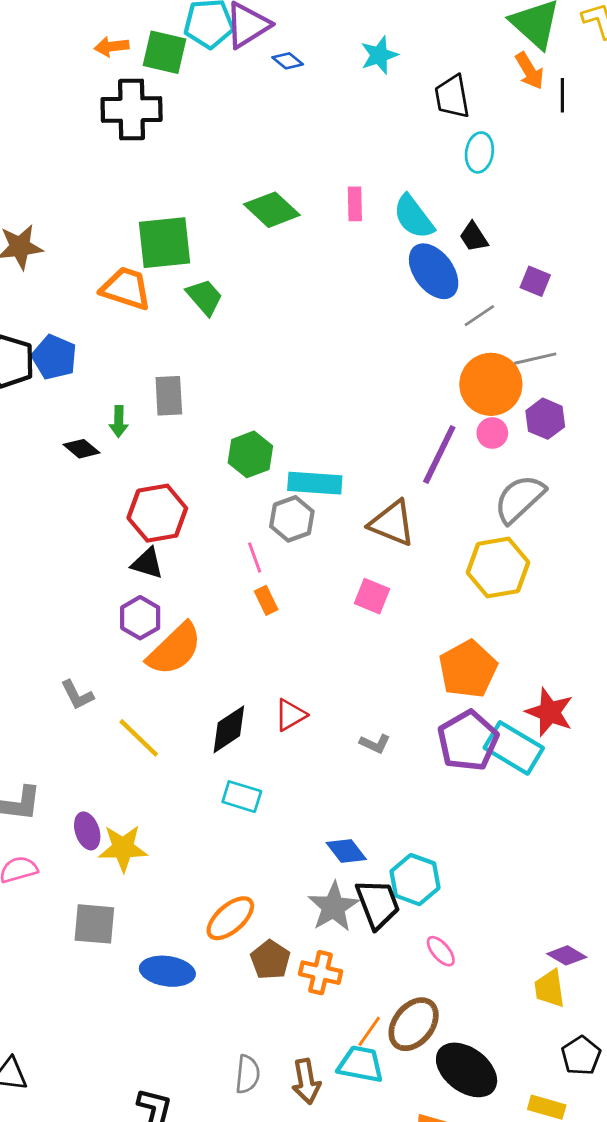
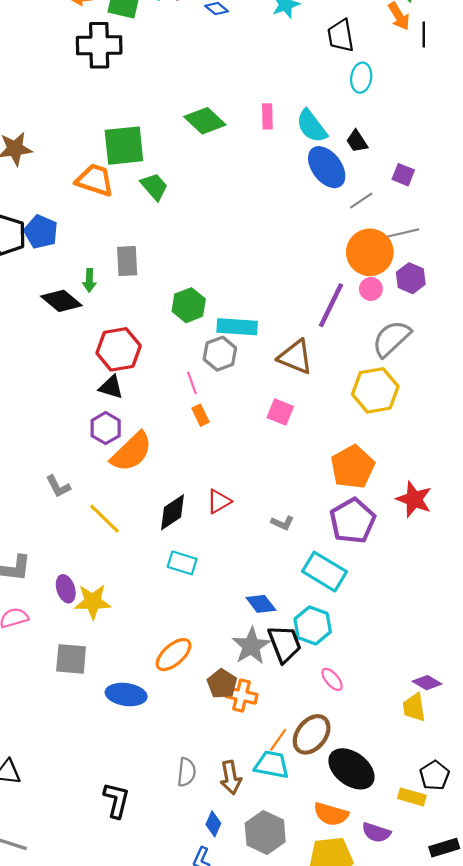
black diamond: (81, 449) -> (61, 301), size x1.5
cyan rectangle: (514, 748) -> (325, 572), moved
brown pentagon: (270, 960) -> (222, 684), moved
black pentagon: (581, 1056) -> (435, 775), moved

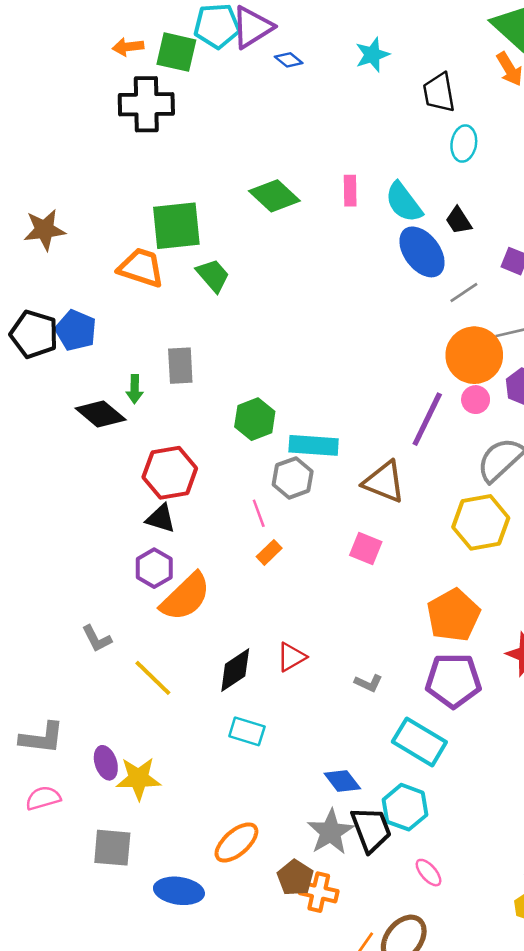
orange rectangle: (201, 415) -> (269, 552), turned 72
purple pentagon: (353, 521) -> (453, 680), turned 30

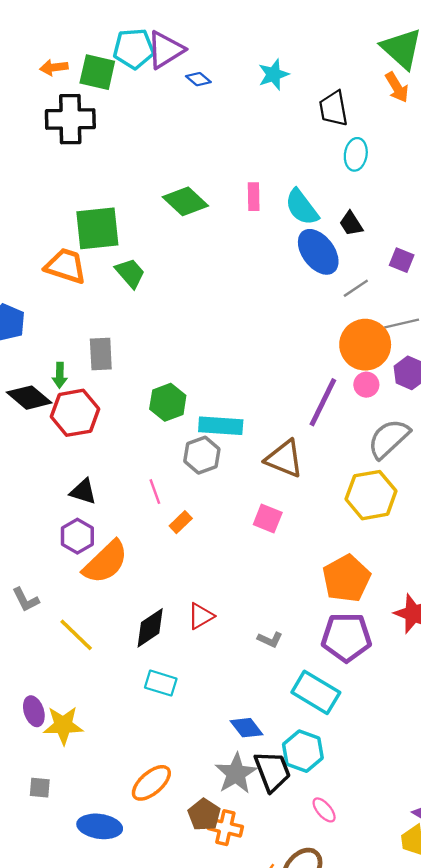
red hexagon: (170, 473) -> (75, 413), moved
pink line: (259, 513) -> (155, 492), moved
gray square: (112, 848) -> (40, 788), size x0.6

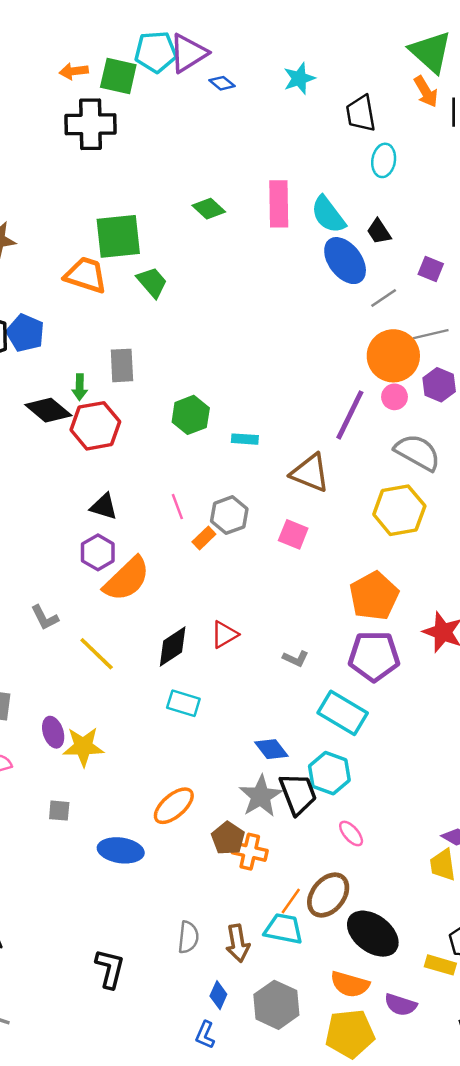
pink rectangle: (254, 197) -> (279, 204), size x1.6
green diamond: (185, 201) -> (209, 209), size x0.7
cyan rectangle: (221, 426) -> (245, 439), size x0.6
gray semicircle: (389, 439) -> (417, 452), turned 72
gray hexagon: (202, 455) -> (229, 515), moved

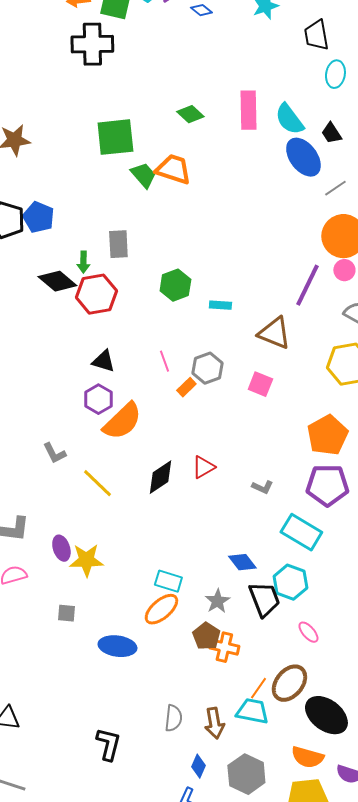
orange trapezoid: (86, 275) -> (173, 169), moved
cyan rectangle: (183, 703) -> (168, 581), moved
gray star: (261, 796) -> (217, 601), moved, size x0.7

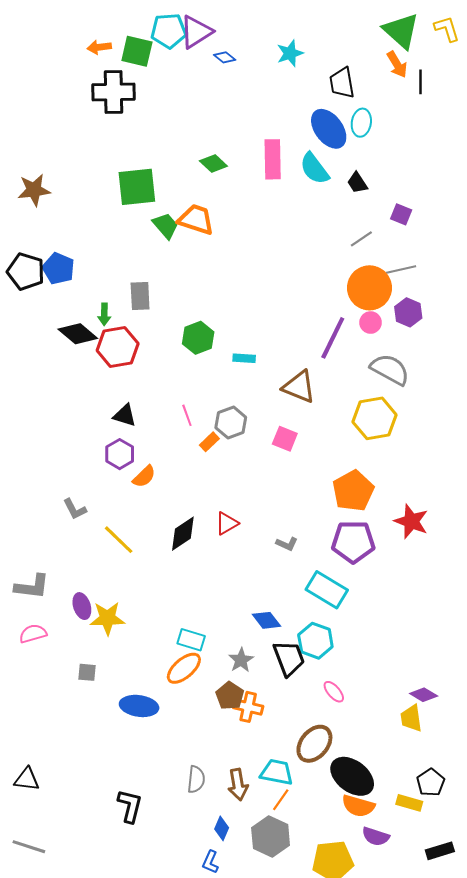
blue ellipse: (303, 157) -> (329, 129), moved
orange semicircle: (122, 421) -> (144, 477), size x0.6
orange line: (258, 688) -> (281, 800), moved
orange semicircle: (307, 757) -> (358, 806), moved

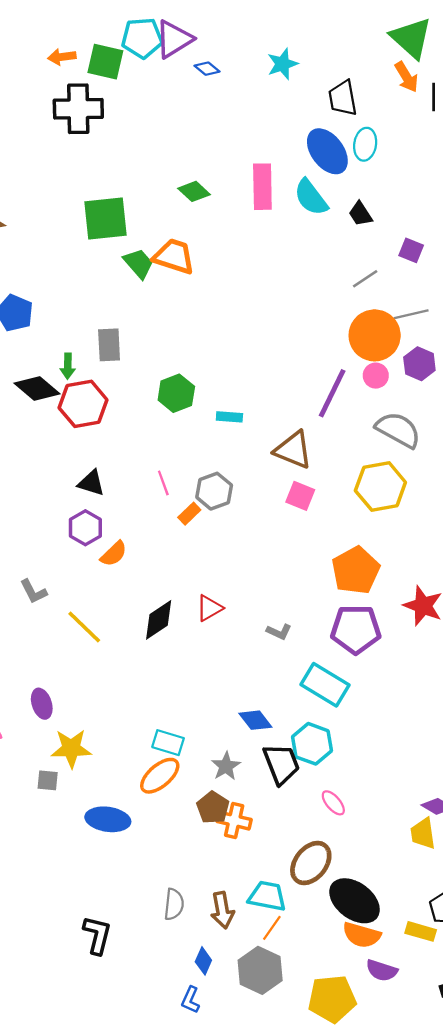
pink square: (285, 439) -> (300, 496), moved
yellow star: (107, 618) -> (71, 749), moved

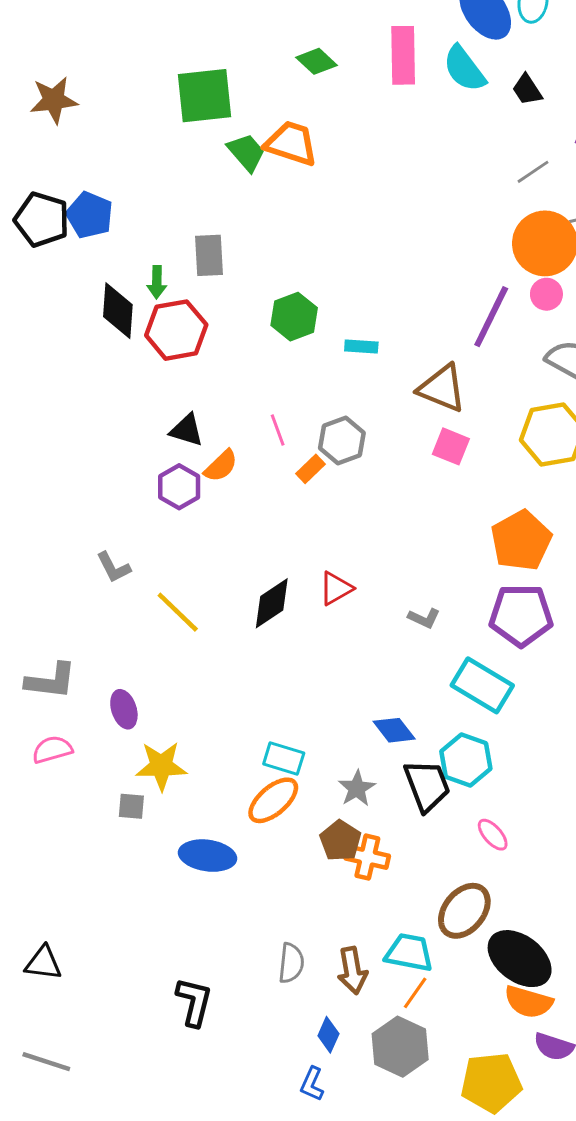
black diamond: (37, 389) -> (118, 311), turned 54
orange semicircle: (114, 554) -> (221, 466), moved

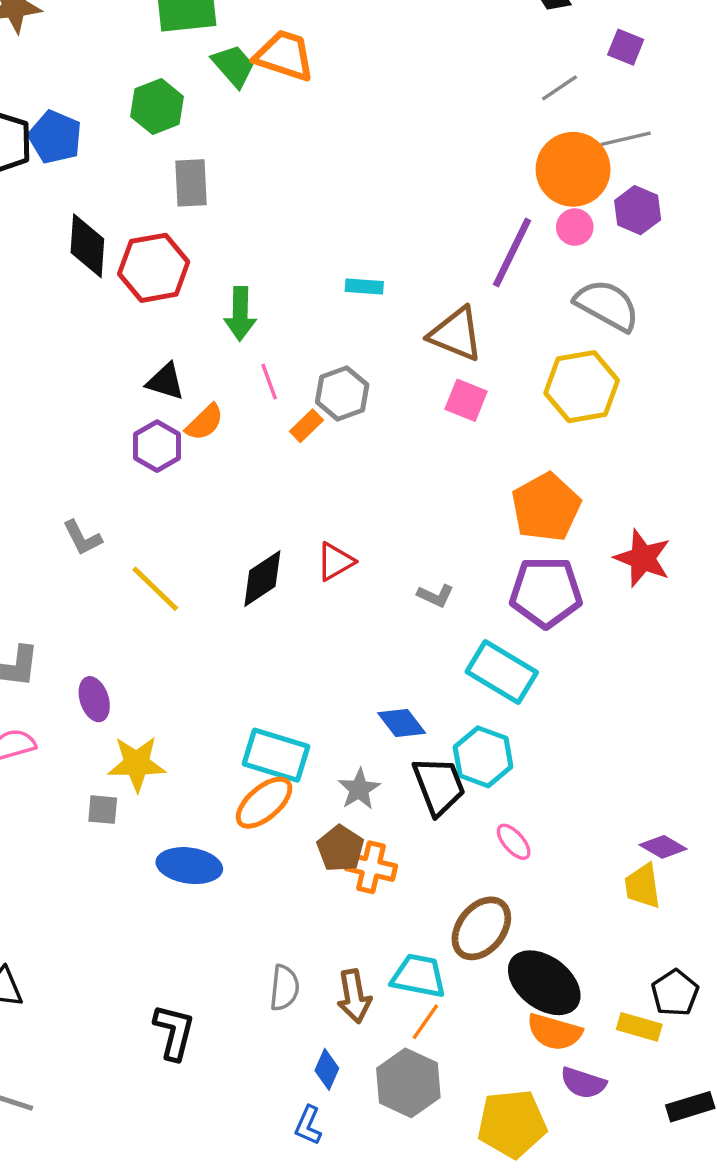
green arrow: (157, 282) -> (240, 314), moved, size x1.4
green hexagon: (294, 317) -> (157, 107), moved
cyan rectangle: (284, 759) -> (276, 755), size x1.4

